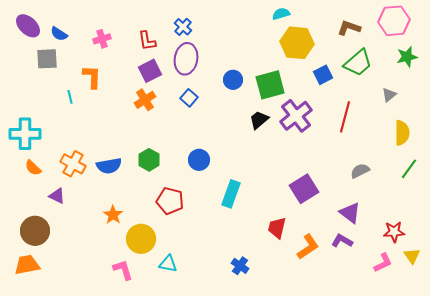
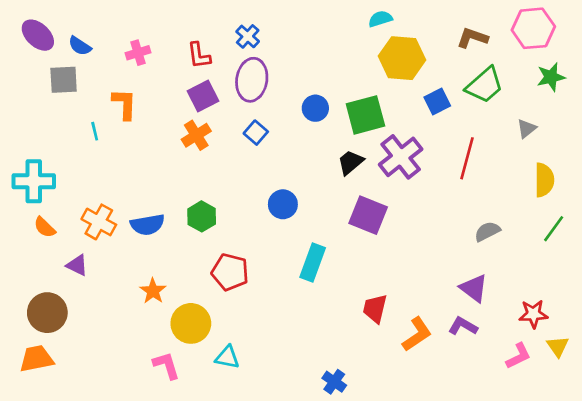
blue circle: (199, 160) -> (283, 204), moved
purple square: (304, 189) -> (368, 215), moved, turned -36
blue cross: (240, 266) -> (334, 382), moved

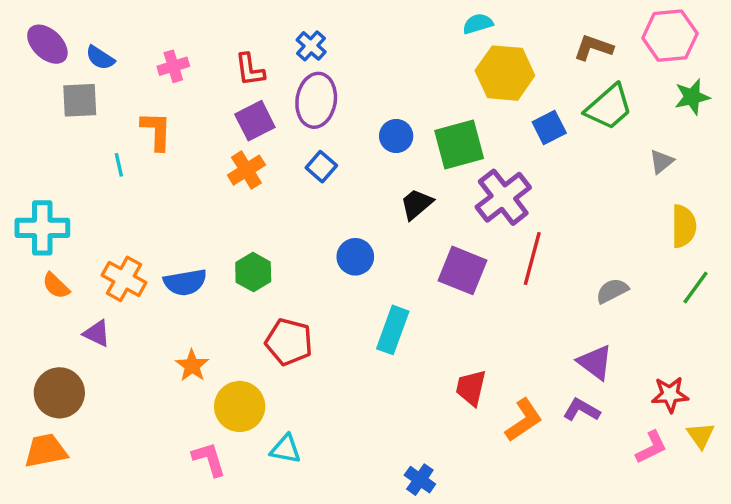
red line: (467, 158) -> (532, 258), moved
black trapezoid: (351, 162) -> (417, 204), moved

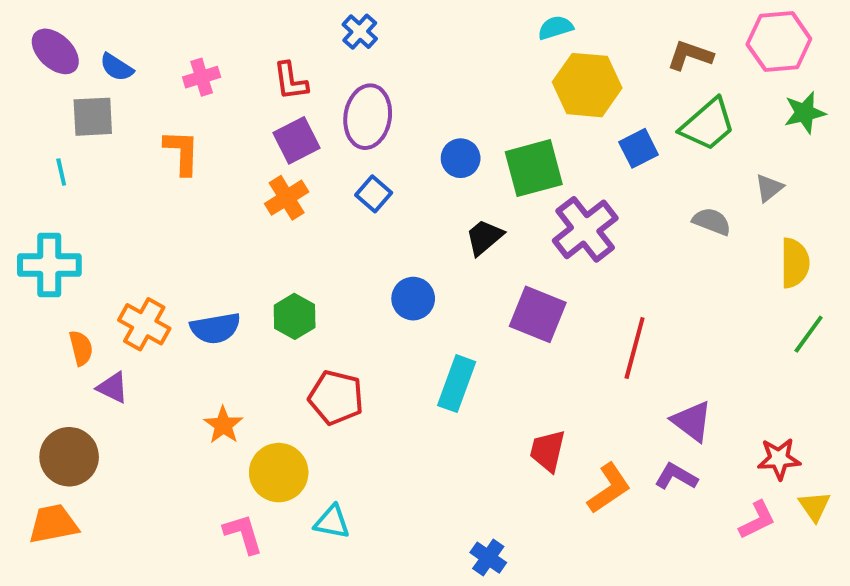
blue cross: (311, 46) -> (360, 32), moved
cyan line: (119, 165) -> (61, 172), moved
red line: (532, 258) -> (635, 348), moved
orange semicircle: (56, 286) -> (81, 348), moved, turned -148
gray semicircle: (612, 291) -> (712, 221), moved, turned 48

